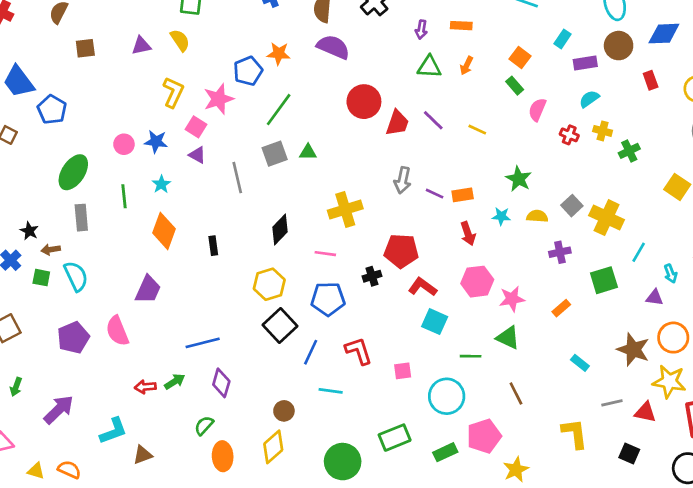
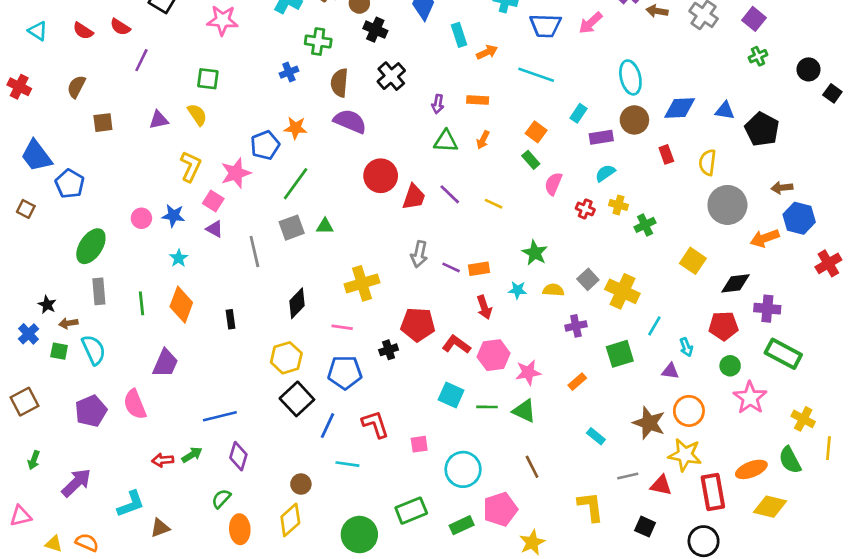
green line: (124, 196) -> (141, 303), moved
red L-shape: (423, 287) -> (456, 345), moved
green line: (471, 356) -> (487, 407), moved

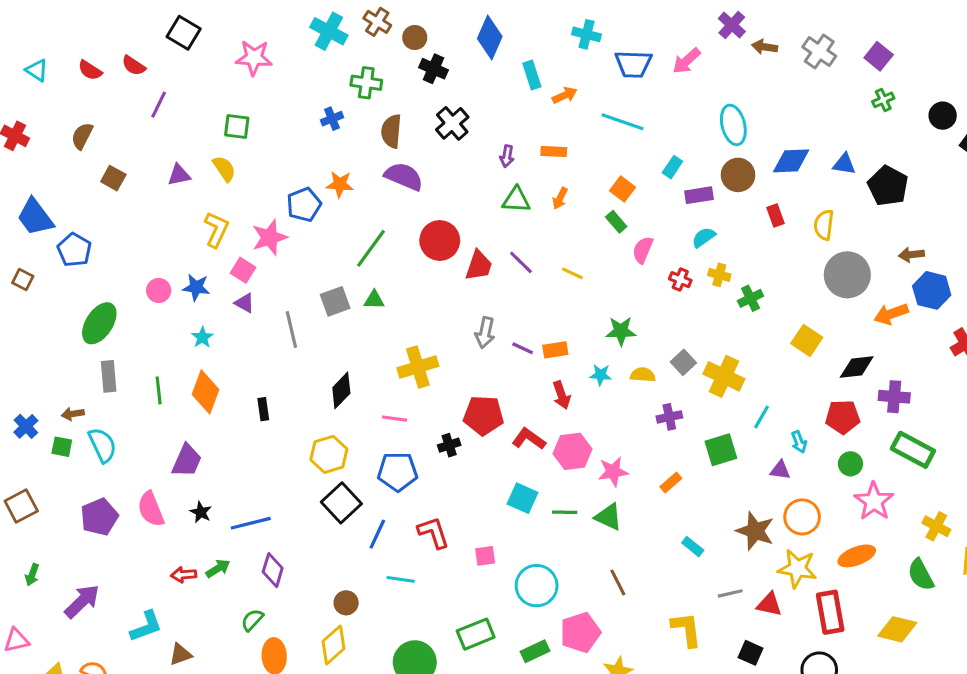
brown square: (103, 123) -> (113, 178), turned 36
green line: (296, 184) -> (371, 248), moved
green star: (535, 253) -> (621, 331), turned -30
black star: (47, 305) -> (201, 512), moved
orange ellipse: (751, 469) -> (857, 556), moved

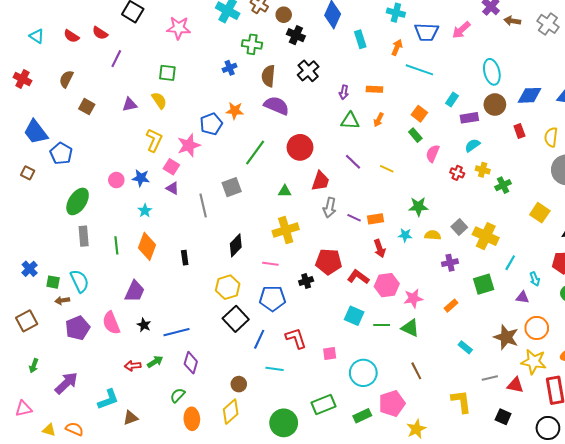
orange arrow: (565, 95) -> (397, 47), moved, turned -42
red trapezoid: (479, 265) -> (320, 181), moved
green triangle: (374, 300) -> (285, 191), moved
brown arrow: (73, 414) -> (62, 300), moved

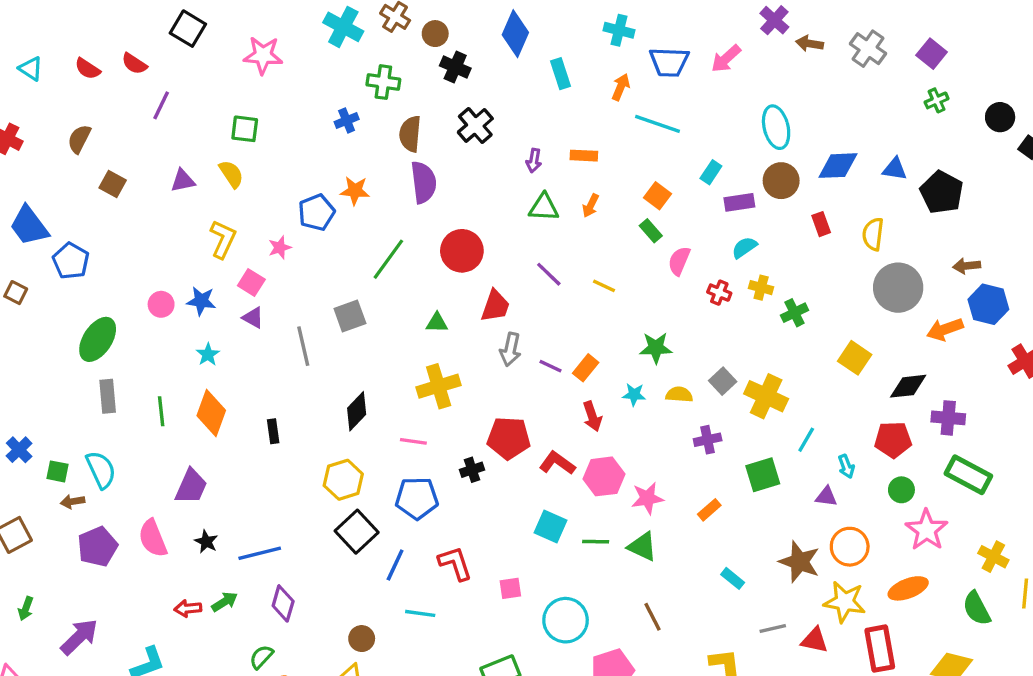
purple semicircle: (277, 106) -> (423, 182), turned 60
pink star: (189, 145) -> (280, 247), size x0.6
orange rectangle: (376, 219) -> (586, 368), turned -42

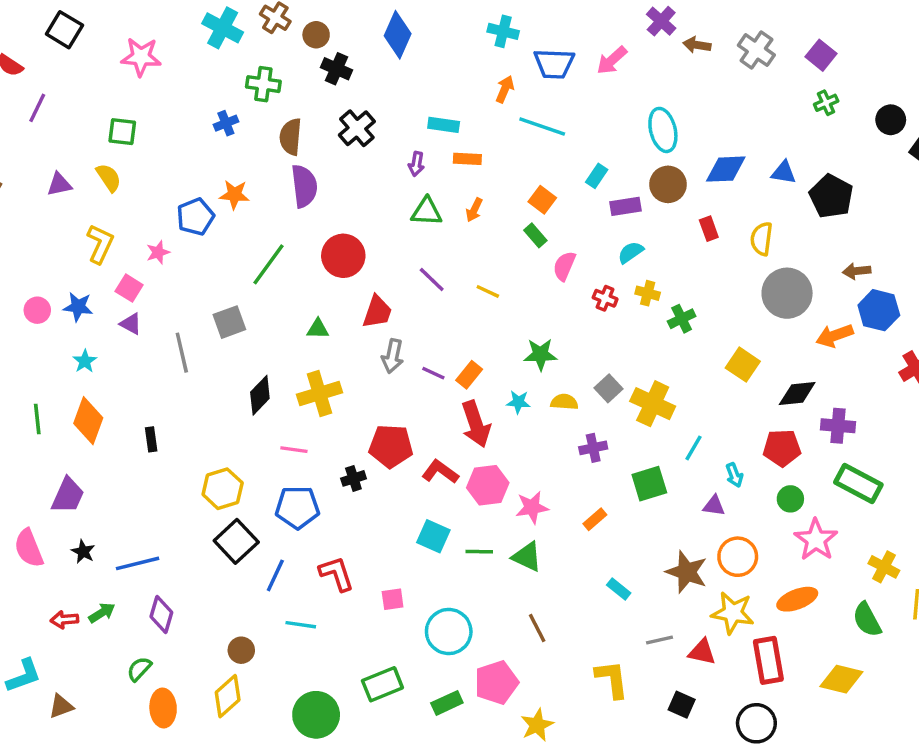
cyan rectangle: (561, 74) -> (444, 125), moved, turned -64
black diamond: (357, 411) -> (260, 395), moved
red arrow: (592, 416) -> (476, 424), size x1.5

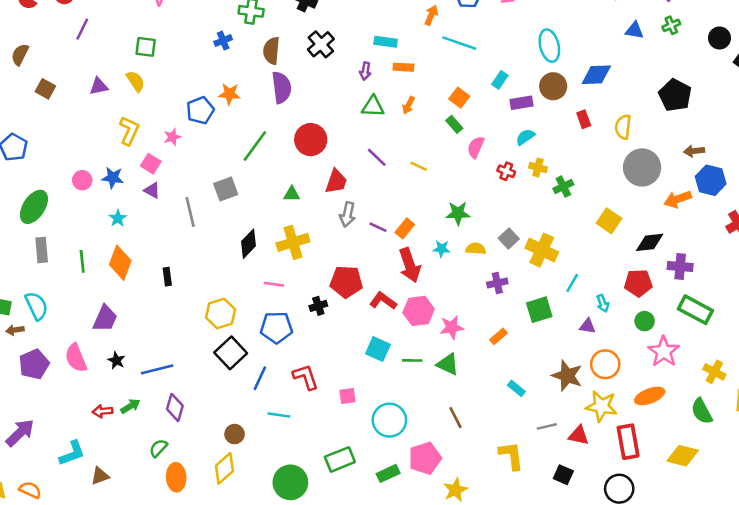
blue triangle: (784, 172) -> (634, 30), moved

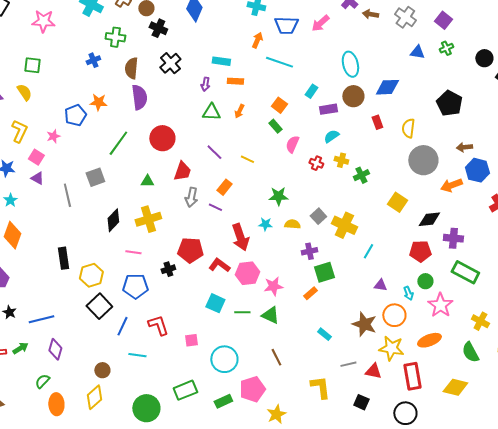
orange rectangle: (405, 228) -> (224, 187), moved
black rectangle: (167, 277) -> (63, 258), moved, size x1.5
cyan arrow: (603, 303) -> (408, 293), moved
green square: (539, 310) -> (324, 272), moved

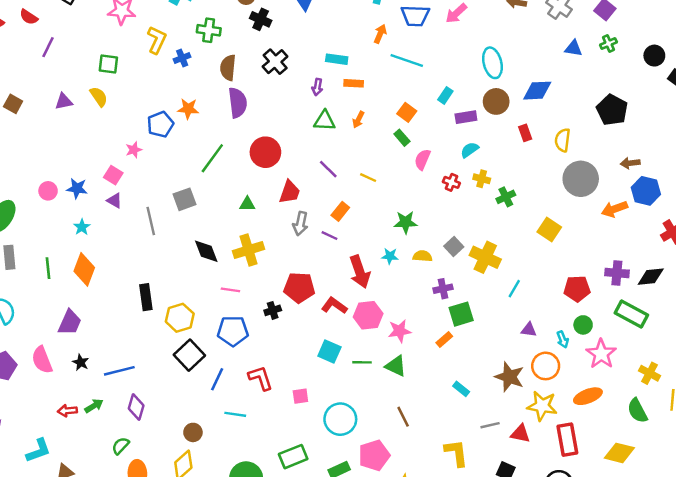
yellow L-shape: (19, 131) -> (157, 40), moved
black diamond: (429, 219) -> (651, 277), moved
black diamond: (113, 220) -> (206, 251), turned -65

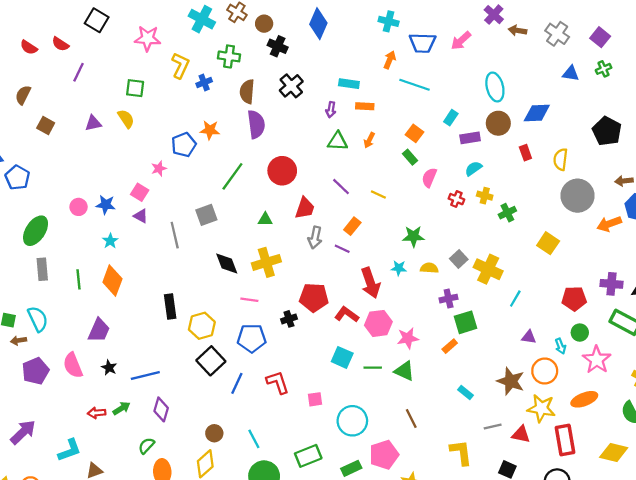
cyan line: (235, 414) -> (254, 439), moved, turned 54

